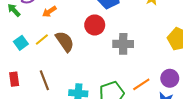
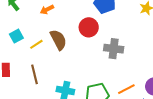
yellow line: (42, 39) -> (36, 44), moved

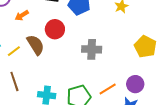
red circle: (89, 27) -> (55, 29), moved

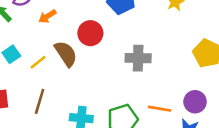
brown line: (14, 81) -> (40, 101), turned 36
orange line: (108, 89) -> (160, 109), turned 42

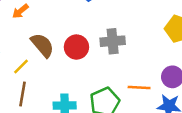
red circle: (90, 33) -> (76, 47), moved
yellow line: (38, 62) -> (21, 66), moved

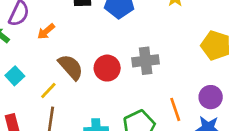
orange line: (139, 88) -> (175, 109), turned 70

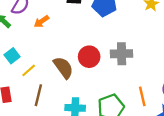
brown semicircle: (71, 67) -> (63, 68), moved
yellow line: (48, 91) -> (29, 70), moved

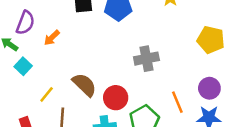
cyan square: (12, 56) -> (23, 66), moved
red circle: (89, 57) -> (116, 98), moved

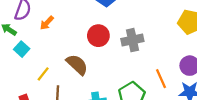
red circle: (116, 98) -> (98, 36), moved

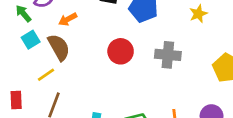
gray cross: (132, 40) -> (168, 55), moved
brown semicircle: (77, 65) -> (59, 47), moved

